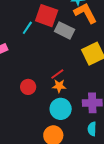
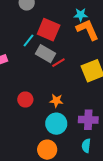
gray rectangle: (65, 30) -> (45, 54), moved
red line: (57, 74) -> (58, 63), moved

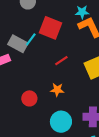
gray rectangle: (45, 54) -> (18, 44), moved
orange star: (56, 101) -> (57, 90), moved

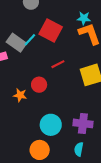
orange star: (57, 90) -> (20, 95), moved
red circle: (29, 98) -> (39, 85), moved

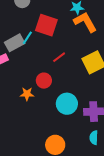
gray rectangle: (16, 43) -> (15, 43), turned -54
cyan circle: (51, 125) -> (67, 104), moved

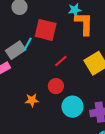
orange L-shape: (85, 22) -> (84, 24), turned 35
red circle: (44, 81) -> (56, 86), moved

